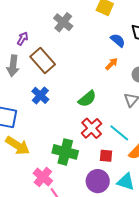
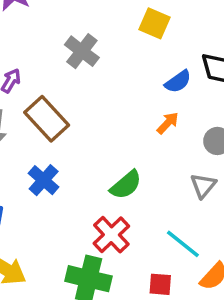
blue semicircle: (118, 40) -> (178, 82), turned 105
red cross: (92, 128) -> (111, 235), moved

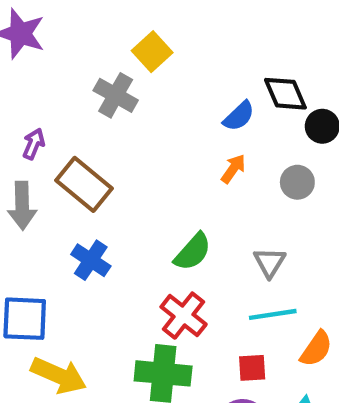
yellow square: (154, 23) -> (152, 52), moved, turned 32
gray triangle: (203, 186) -> (270, 262), moved
cyan line: (183, 244) -> (273, 314), turned -39

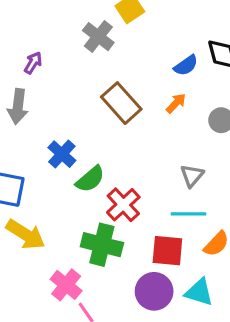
brown rectangle: (84, 184) -> (121, 103), moved
green semicircle: (193, 252) -> (90, 179), moved
red square: (252, 368) -> (167, 251), size x1.5

